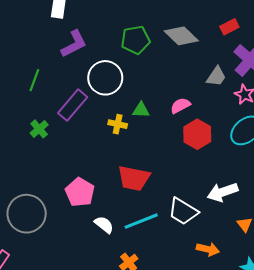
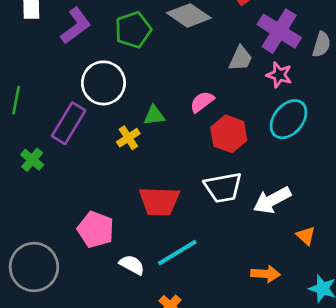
purple L-shape: (74, 44) -> (76, 26), moved
yellow cross: (118, 124) -> (128, 138), turned -36
white trapezoid: (183, 211) -> (223, 187), moved, turned -32

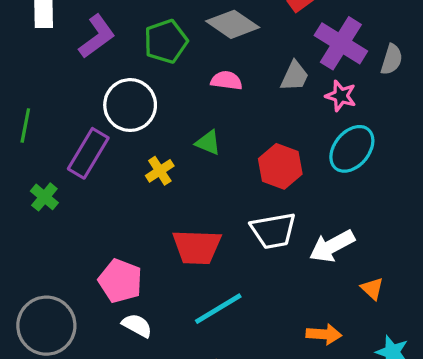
pink semicircle: (202, 102) -> (226, 81), moved, turned 45
green triangle: (154, 115) -> (208, 143), moved, turned 30
white semicircle: (132, 265) -> (137, 325), moved

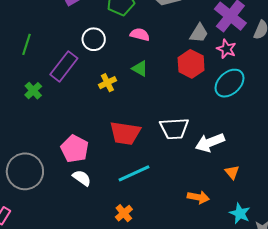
pink semicircle: (226, 81) -> (140, 35), moved
white circle: (130, 105) -> (94, 39), size x0.7
red hexagon: (280, 166) -> (191, 64), moved

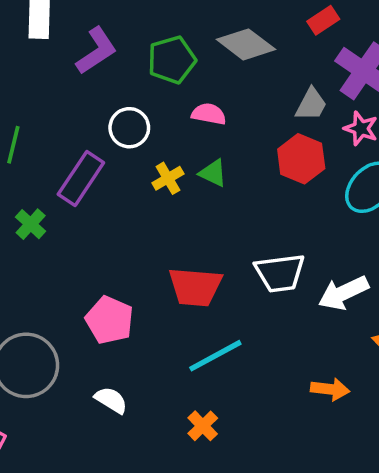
yellow cross: (107, 83) -> (168, 178), moved
white semicircle: (82, 178) -> (111, 400), moved

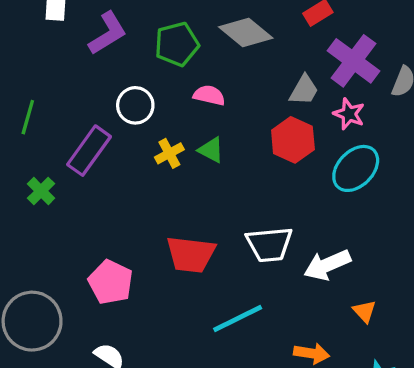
cyan line: (215, 356) -> (238, 318), moved

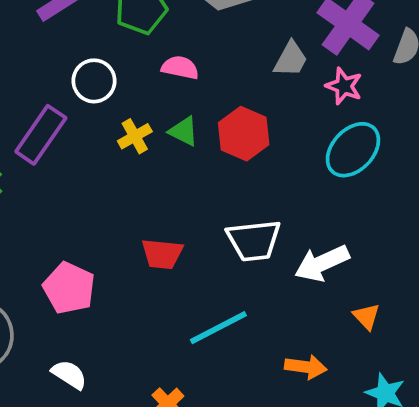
red hexagon: (293, 140) -> (244, 134), moved
red trapezoid: (191, 254) -> (162, 254), size x0.7

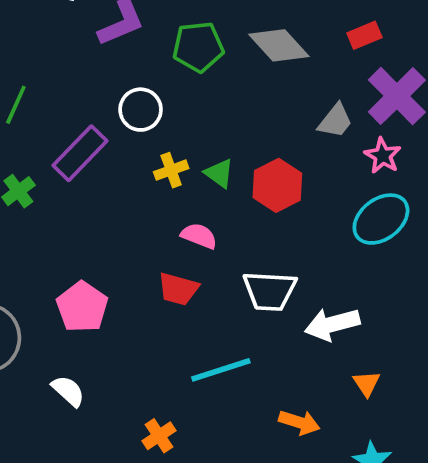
pink semicircle: (180, 68) -> (199, 236), moved

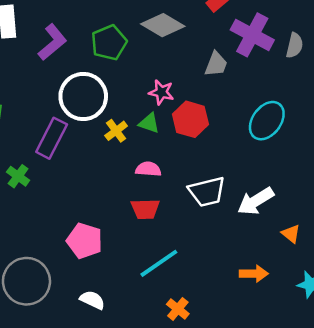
white circle: (141, 110) -> (83, 97), size x1.6
pink star: (383, 156) -> (161, 92), moved
cyan line: (221, 370) -> (159, 263), moved
orange cross: (159, 436) -> (178, 309), moved

